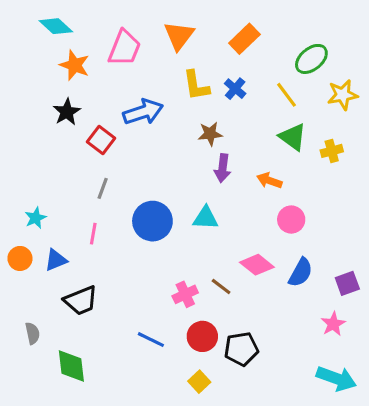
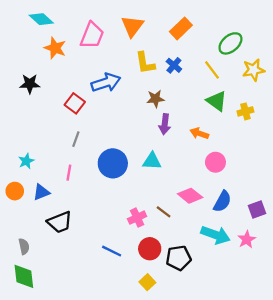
black star: (67, 112) -> (30, 84), moved, turned 30
green diamond: (71, 366) -> (24, 276), moved
cyan arrow: (336, 378) -> (215, 235), moved

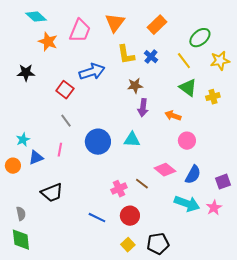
gray line: (76, 139) -> (66, 121), turned -56
blue triangle: (41, 192) -> (36, 158), moved
black pentagon: (179, 258) -> (158, 244), moved

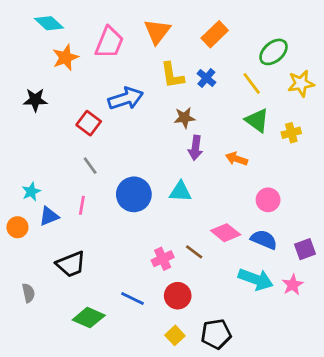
orange star: (48, 42) -> (65, 57), turned 30
pink circle: (187, 141) -> (268, 200), moved
blue semicircle: (193, 175) -> (264, 240), turned -96
green diamond: (21, 240) -> (89, 318), moved, turned -60

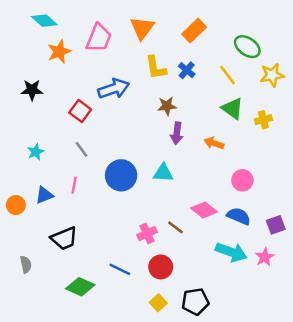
green ellipse: (274, 52) -> (247, 47), turned 75
cyan star: (31, 192) -> (36, 152), moved

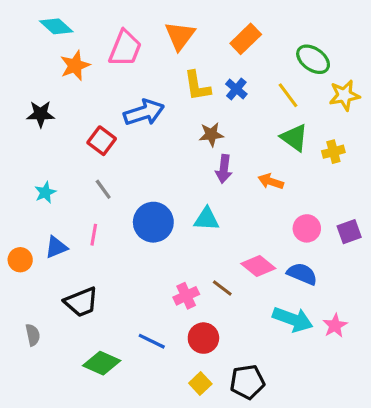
purple square: (276, 225) -> (349, 232), moved

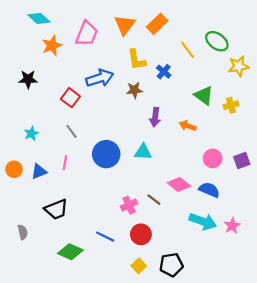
orange rectangle: (246, 39) -> (157, 24), moved
blue cross: (236, 89) -> (164, 72), moved
yellow line: (288, 95) -> (188, 50), moved
brown star: (211, 134) -> (134, 90), moved
orange circle: (20, 260) -> (14, 169), moved

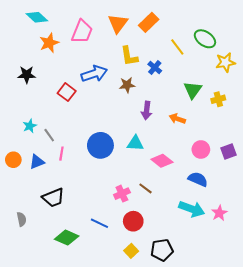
green triangle: (204, 95) -> (193, 90), turned 30
gray line: (71, 131) -> (49, 135), moved
pink diamond: (179, 184) -> (162, 161), moved

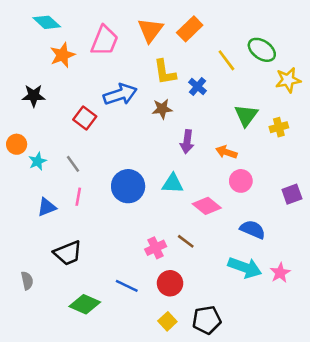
gray line: (49, 135) -> (73, 164), moved
pink circle: (201, 149) -> (241, 181), moved
orange circle: (13, 160) -> (17, 144), moved

